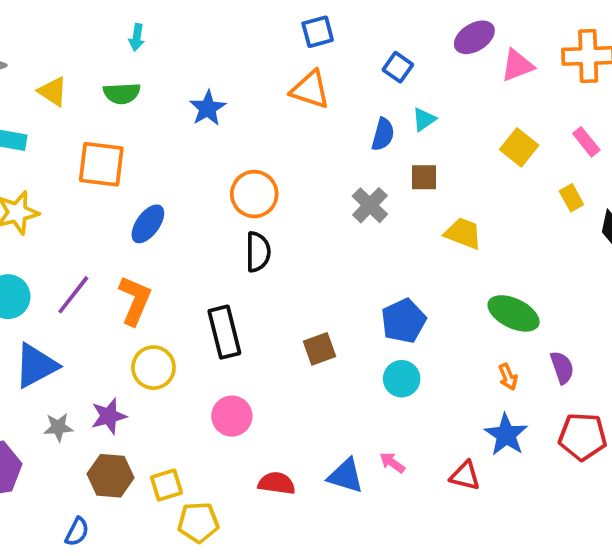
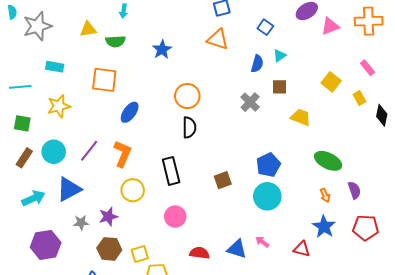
yellow triangle: (53, 91) -> (88, 29), moved, turned -42
yellow square: (519, 147) -> (331, 82), moved
cyan circle: (402, 379) -> (267, 196), size x1.4

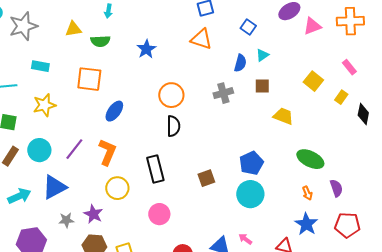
yellow rectangle: (359, 98) -> (341, 97), turned 64
gray cross: (250, 102) -> (223, 93), moved, turned 30
purple star: (108, 217) -> (93, 214), turned -30

